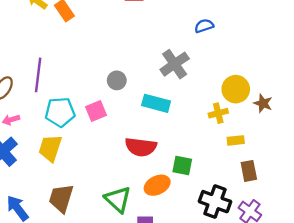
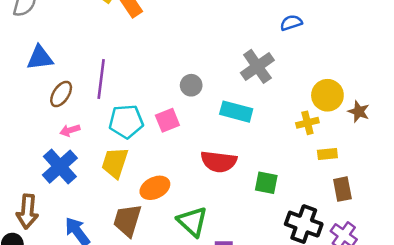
orange ellipse: (157, 185) -> (155, 188), moved

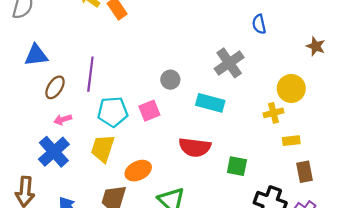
blue semicircle: (291, 23) -> (259, 24), turned -84
brown star: (359, 112) -> (316, 46), moved

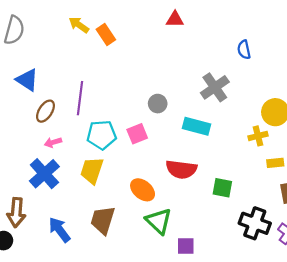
blue triangle: (36, 55) -> (27, 80), turned 40
orange ellipse: (138, 171) -> (143, 190), moved, turned 65

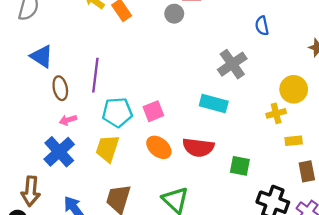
gray circle: (158, 104) -> (174, 14), moved
brown ellipse: (45, 111) -> (60, 88), turned -45
orange ellipse: (143, 190) -> (159, 147), moved

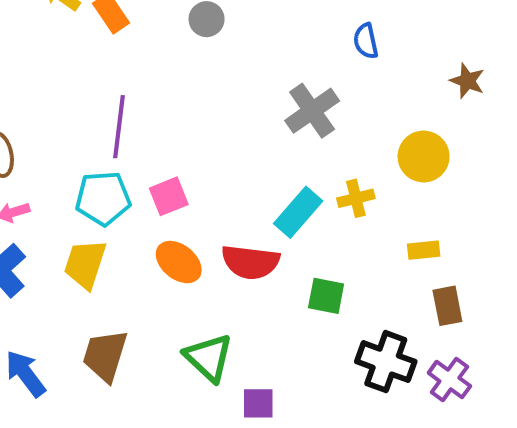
purple line: (95, 75) -> (119, 127), moved
cyan rectangle: (214, 104) -> (298, 212), moved, turned -64
yellow cross: (276, 113) -> (356, 198), moved

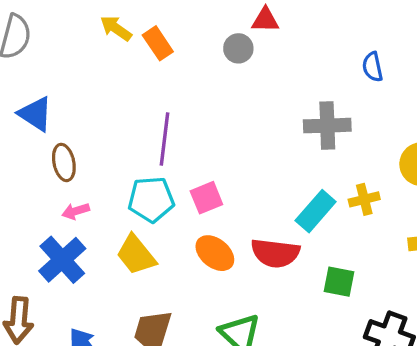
gray cross: (312, 111) -> (327, 126), turned 33
yellow trapezoid: (85, 264) -> (136, 255), turned -57

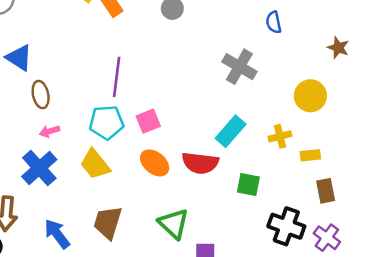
gray cross: (327, 126) -> (239, 67), turned 32
yellow cross: (364, 199) -> (280, 136), moved

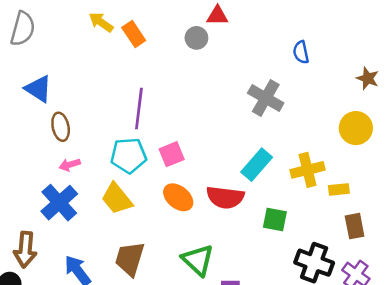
yellow circle: (310, 96) -> (356, 128), moved
yellow cross: (280, 136) -> (308, 170), size x1.4

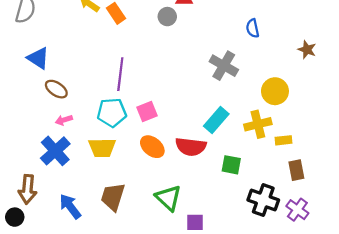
brown ellipse: (61, 127) -> (56, 89), turned -45
yellow circle: (356, 128) -> (275, 91), moved
yellow trapezoid: (117, 199) -> (102, 148), turned -52

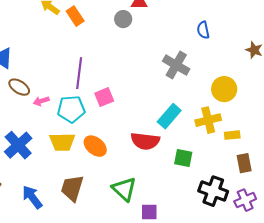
pink square: (147, 111) -> (104, 97), moved
pink arrow: (64, 120) -> (41, 101), moved
orange ellipse: (152, 147) -> (95, 146), moved
purple cross: (297, 210) -> (245, 200), turned 30

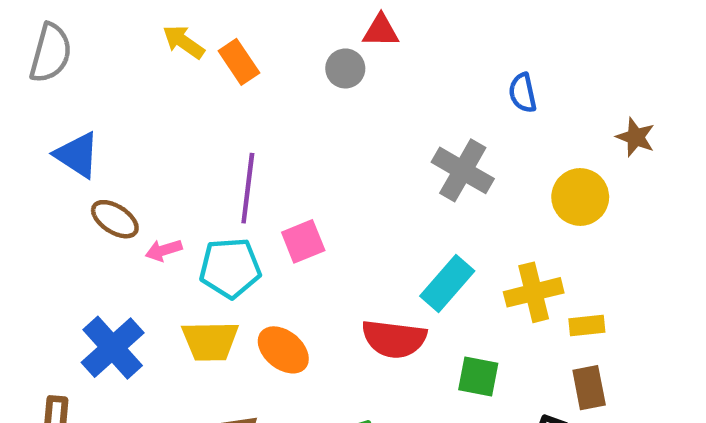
yellow circle: (224, 89) -> (580, 197), moved
brown rectangle: (244, 163) -> (589, 388), moved

